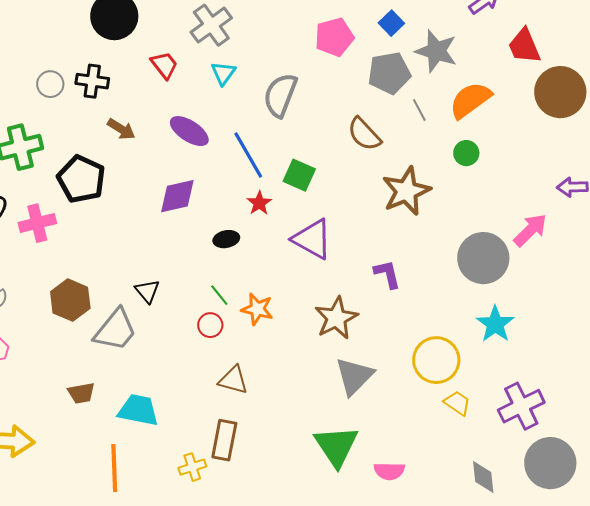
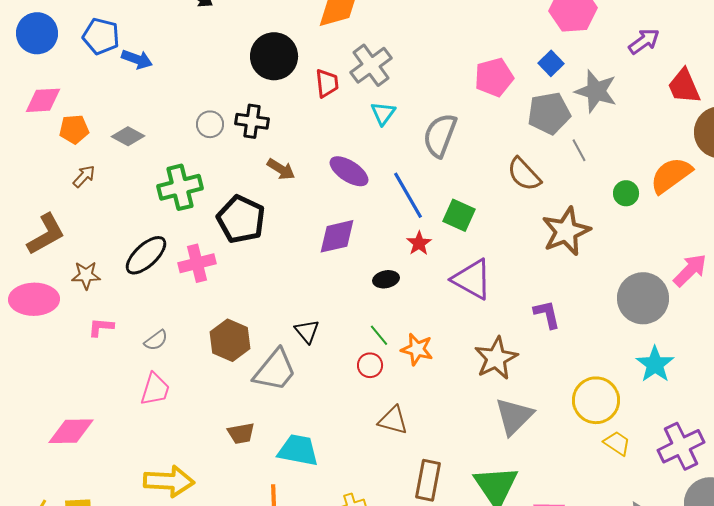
red trapezoid: (164, 65) -> (327, 83), moved, turned 32
orange semicircle: (470, 100) -> (671, 175), moved
brown rectangle: (224, 440) -> (428, 480), moved

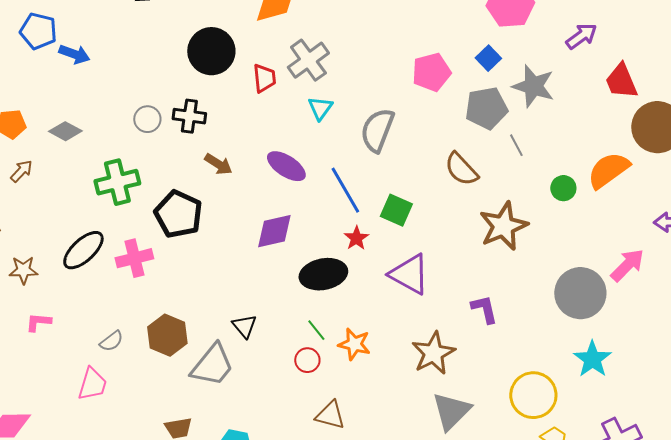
black ellipse: (386, 279) -> (323, 274), size x1.8
gray semicircle: (156, 340) -> (111, 341), moved

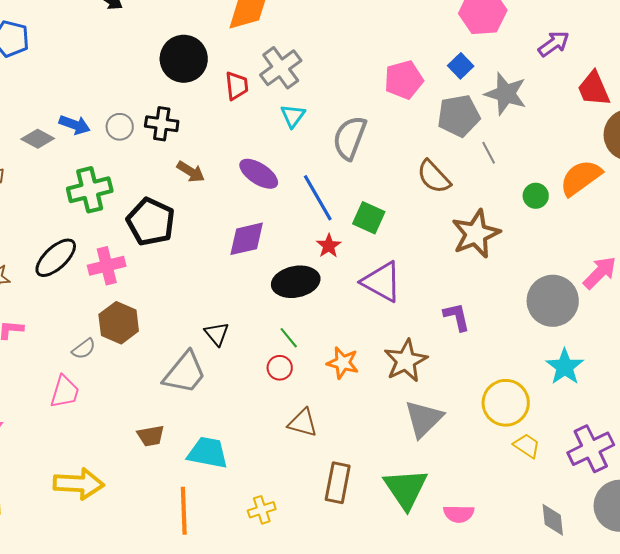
blue arrow: (74, 54) -> (75, 125), moved
brown hexagon: (167, 335) -> (119, 323), moved
orange star: (354, 344) -> (343, 363), moved

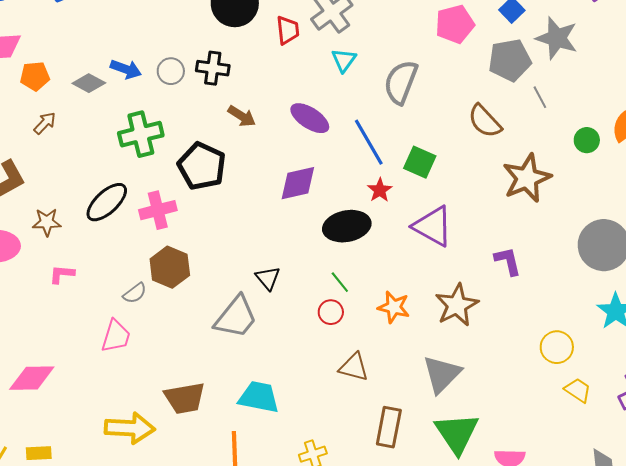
yellow circle: (506, 403) -> (557, 347), size x0.7
gray triangle: (424, 419) -> (442, 374), moved
brown trapezoid: (151, 436) -> (185, 398), moved, size x1.5

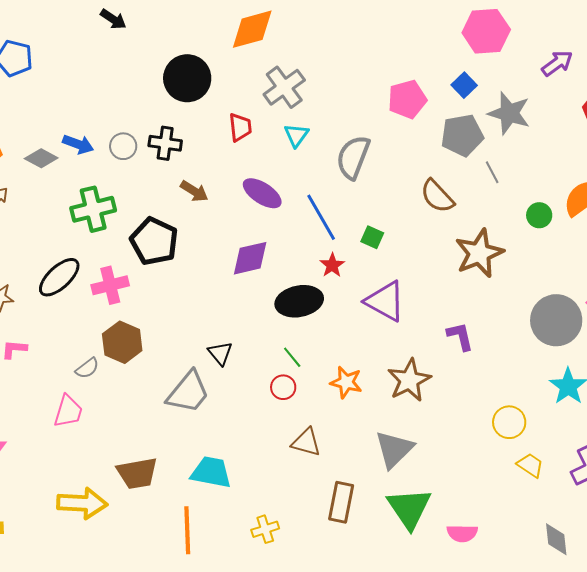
red trapezoid: (288, 30) -> (240, 127), moved
green square: (420, 162) -> (372, 237), size x0.7

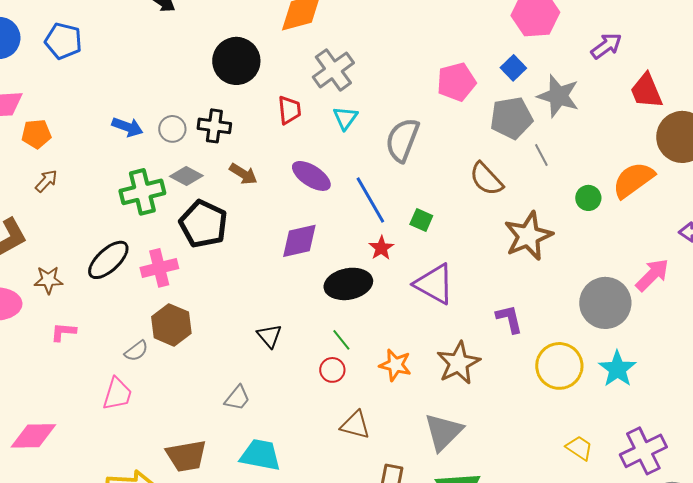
gray diamond: (41, 158) -> (186, 176), moved
gray trapezoid: (188, 392) -> (237, 398), moved, size x0.6
yellow circle: (509, 422) -> (559, 366), moved, size x1.4

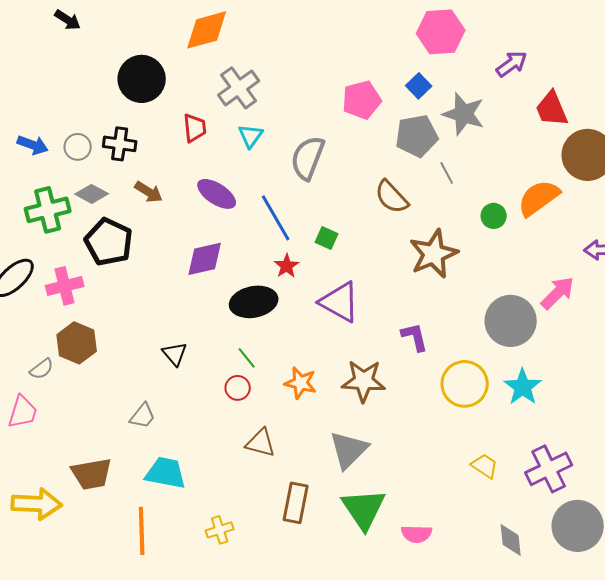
brown star: (458, 363) -> (364, 381), turned 30

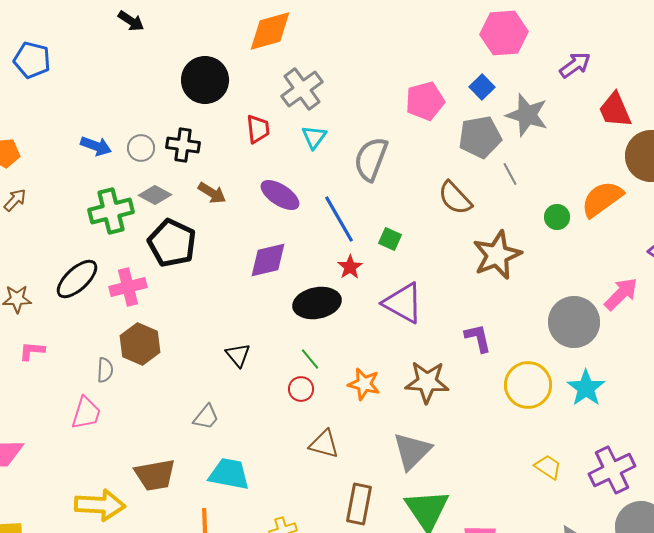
gray semicircle: (42, 369) -> (105, 370), turned -50

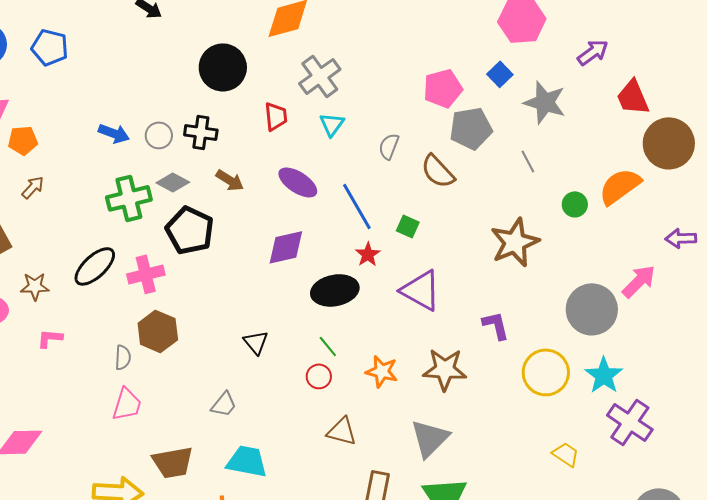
gray pentagon: (480, 137) -> (471, 128), moved
gray semicircle: (371, 159) -> (389, 146), size x0.6
brown semicircle: (455, 198) -> (438, 171), moved
pink trapezoid: (86, 413) -> (127, 404), moved
purple cross: (612, 470) -> (630, 422), moved, turned -30

